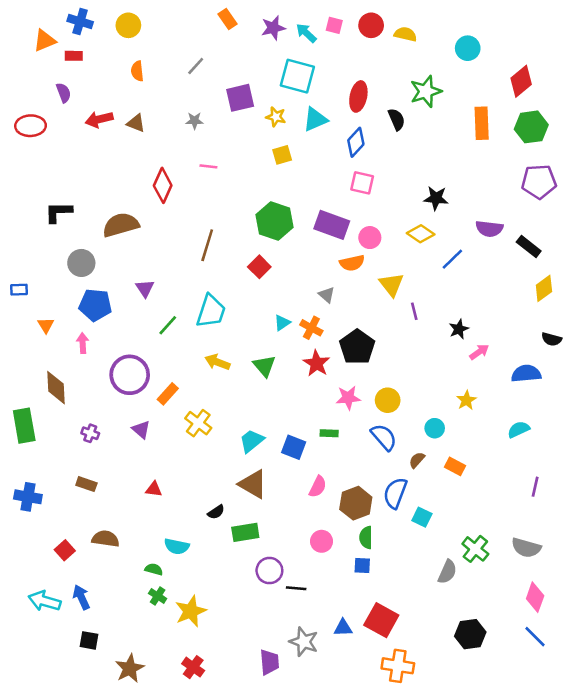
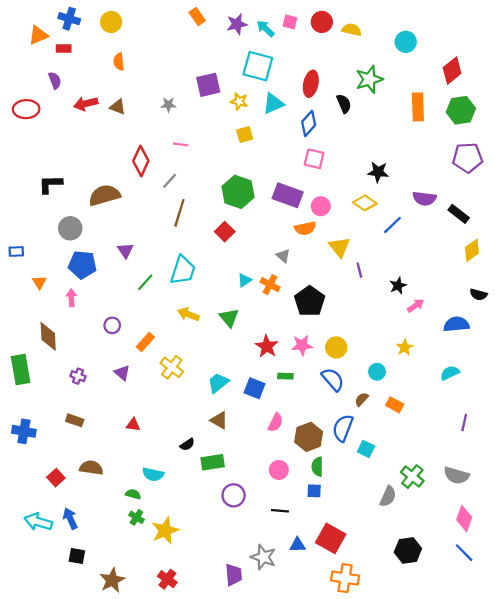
gray line: (196, 66) -> (170, 181), moved
red star: (316, 363) -> (267, 346), moved
purple circle: (130, 375) -> (112, 325), size x0.5
brown triangle: (253, 484) -> (219, 420), size x0.7
black line: (296, 588) -> (280, 511), moved

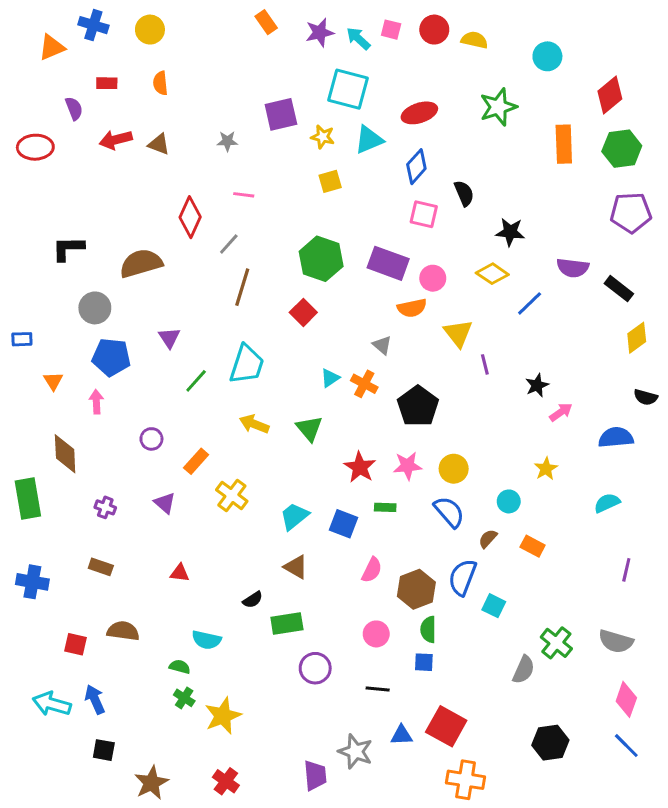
red rectangle: (64, 48) -> (107, 83), moved
red ellipse: (311, 84) -> (419, 113), turned 60
black semicircle: (344, 104) -> (464, 193), moved
red square: (56, 478) -> (76, 644), turned -35

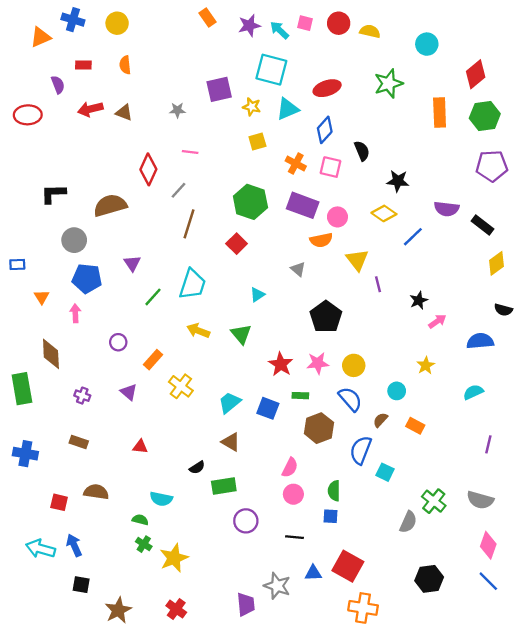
orange cross: (364, 384) -> (296, 164), moved
pink semicircle: (372, 570) -> (290, 468), moved
brown hexagon: (416, 589) -> (319, 428), moved

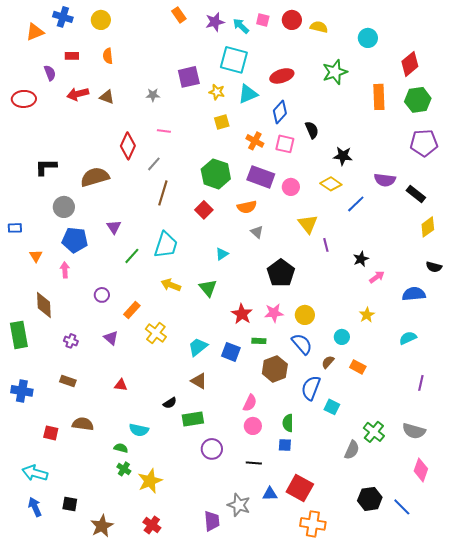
orange semicircle: (321, 240) -> (247, 207), moved
blue arrow: (74, 545) -> (35, 507), moved
blue line: (488, 581) -> (402, 507), moved

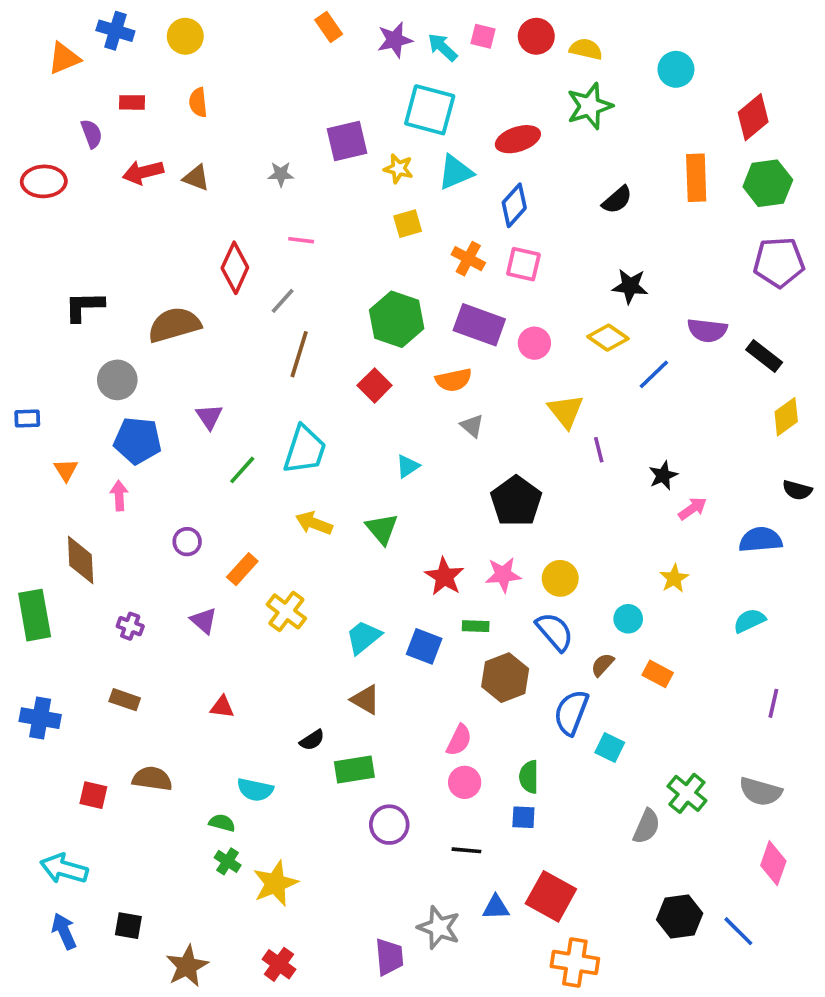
green star: (335, 72) -> (590, 106), moved
black semicircle: (312, 130) -> (617, 200), moved, turned 72

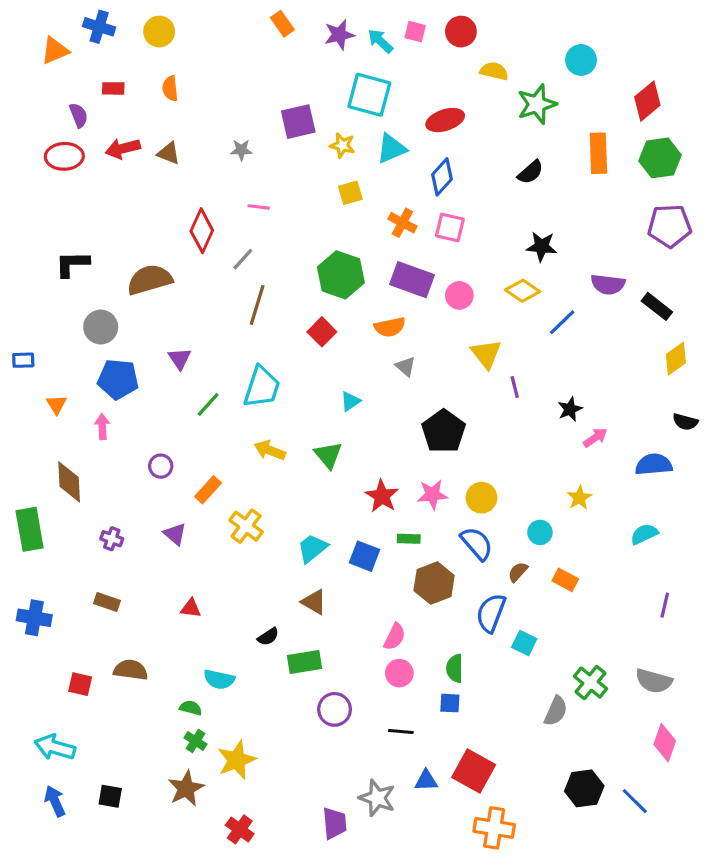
yellow semicircle: (586, 49) -> (494, 71), moved
green star: (590, 106) -> (537, 104), moved
red ellipse: (44, 181) -> (64, 156), moved
brown star: (187, 966) -> (186, 788), moved

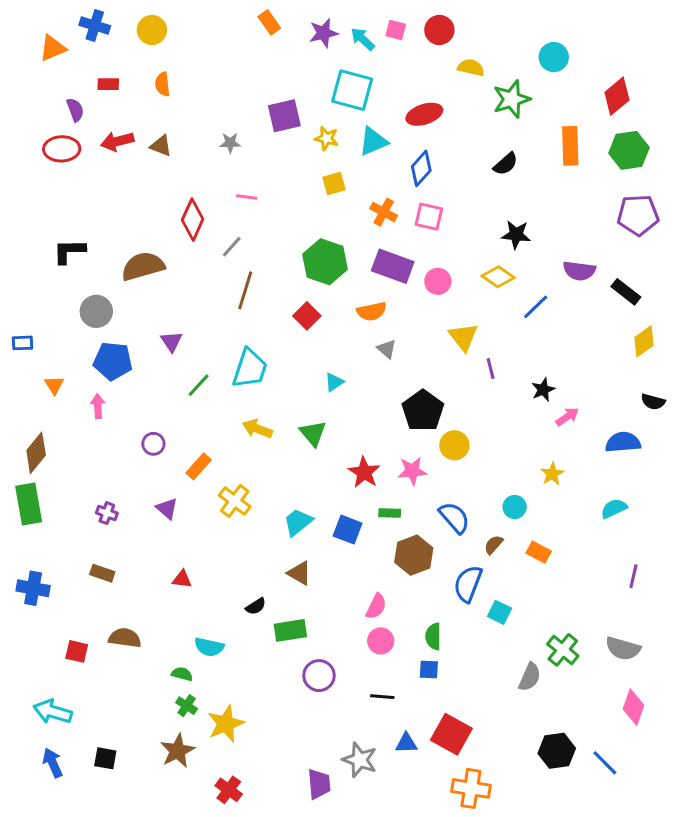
brown diamond: (69, 482) -> (36, 453), moved, turned 42
yellow circle: (481, 498) -> (454, 445), moved

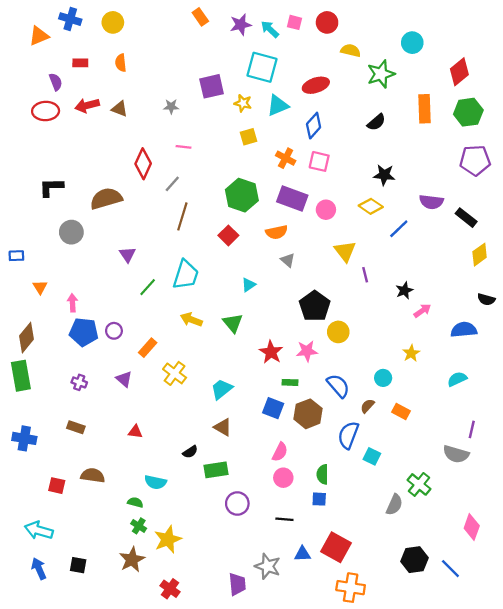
blue pentagon: (113, 361) -> (84, 332), moved
blue square: (348, 530) -> (273, 408), moved
gray semicircle: (623, 648) -> (456, 454), moved

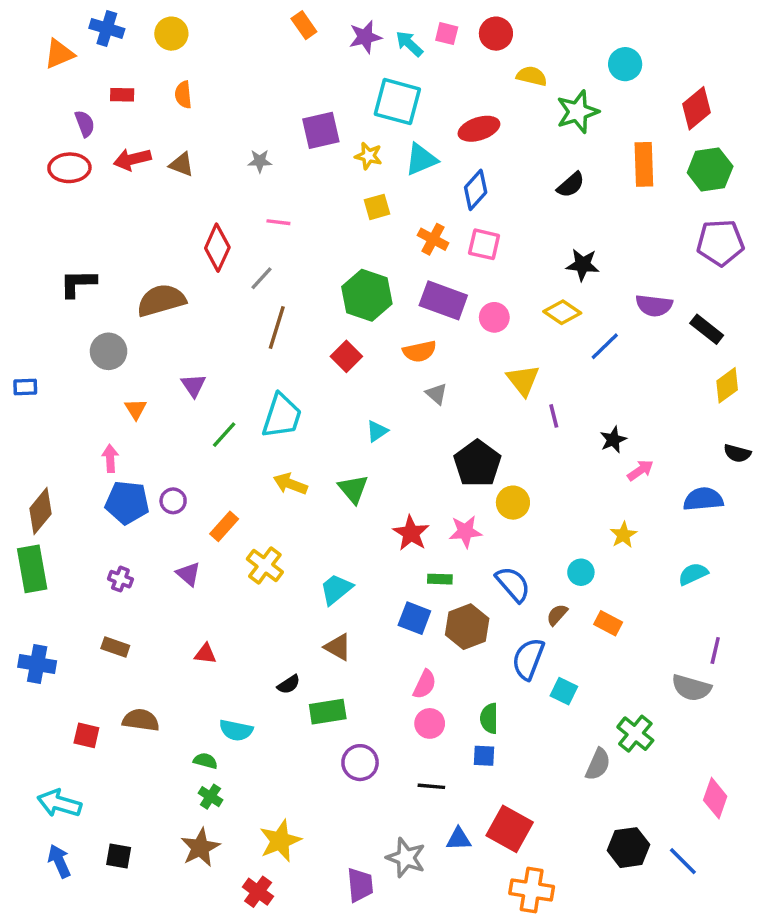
orange triangle: (40, 287) -> (136, 409), moved
yellow star: (168, 539) -> (280, 841), moved

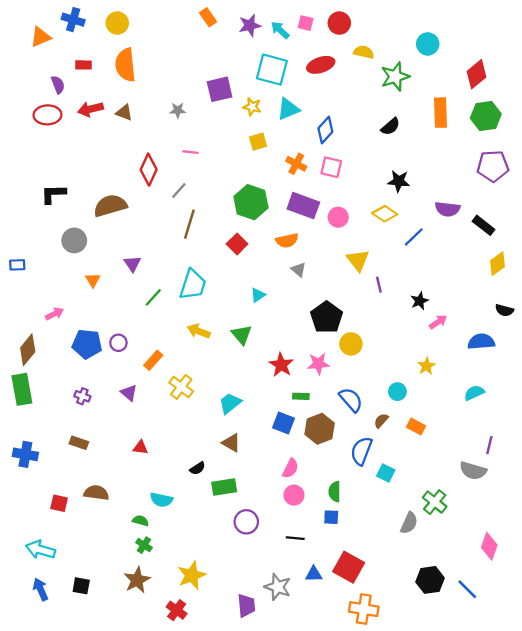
orange semicircle: (183, 95) -> (125, 65), size x1.8
red ellipse: (479, 129) -> (321, 65), moved
pink arrow: (110, 458) -> (54, 314), moved, turned 66

